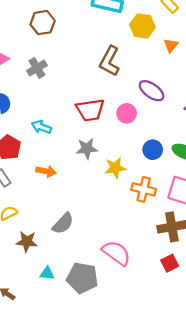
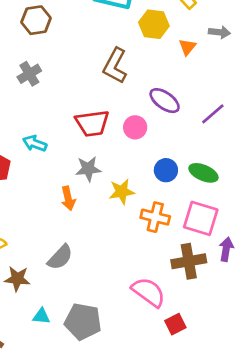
orange arrow: (46, 171) -> (68, 198), moved, turned 66
pink semicircle: (116, 253) -> (149, 292), moved
red square: (170, 263) -> (175, 324), moved

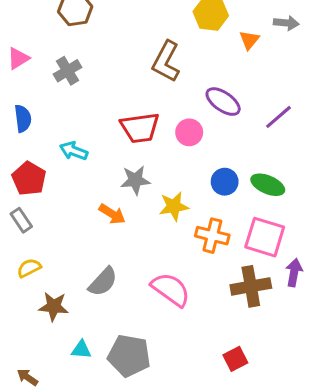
orange arrow: (68, 198) -> (112, 214), turned -45
pink semicircle: (149, 292) -> (171, 289), moved

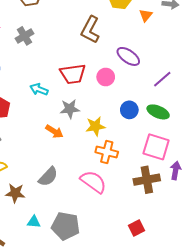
purple line: (279, 117) -> (162, 79), moved
cyan arrow: (74, 151) -> (39, 89), moved
orange cross: (212, 236) -> (107, 152), moved

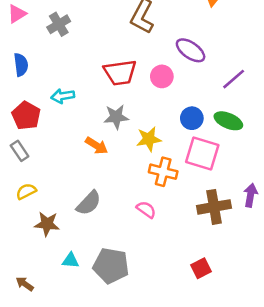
cyan arrow: (39, 89) -> (63, 96), moved, turned -30
pink square: (156, 147) -> (202, 153), moved
pink semicircle: (93, 182) -> (146, 210), size x0.6

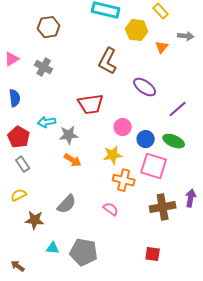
gray cross: (59, 24) -> (44, 67), turned -30
pink circle: (162, 76) -> (123, 127), moved
gray star: (116, 117) -> (69, 135), moved
gray rectangle: (20, 151) -> (23, 164), moved
red square: (201, 268) -> (153, 254), turned 35

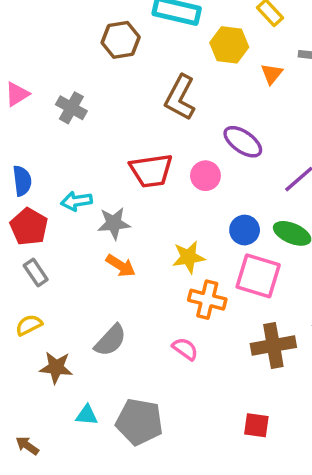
brown hexagon: (49, 27) -> (121, 40), moved
blue semicircle: (15, 98) -> (22, 181), moved
pink circle: (123, 127) -> (205, 176), moved

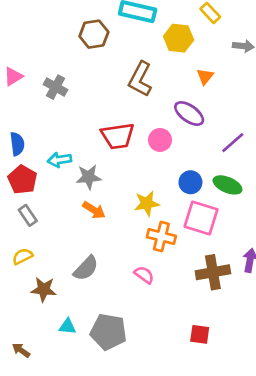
orange triangle: (272, 74) -> (205, 76), moved

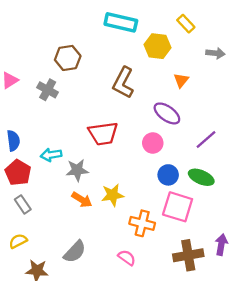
brown hexagon: (94, 34) -> (68, 58), moved
pink circle: (160, 140) -> (153, 143), moved
yellow star: (147, 203) -> (113, 195), moved

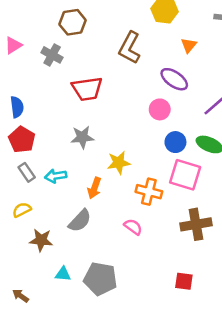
red trapezoid: (103, 134) -> (87, 89), moved
cyan arrow: (51, 155) -> (56, 176), moved
orange arrow: (82, 200) -> (94, 188), moved, turned 78

